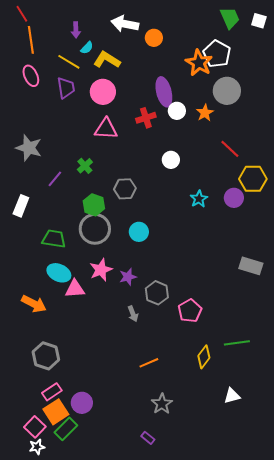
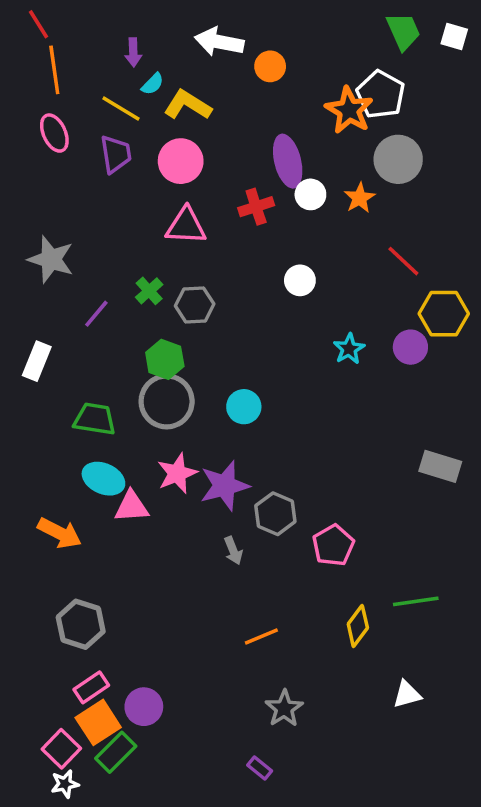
gray hexagon: (125, 189) -> (195, 305), moved
purple star: (128, 277) -> (225, 486), size x1.6

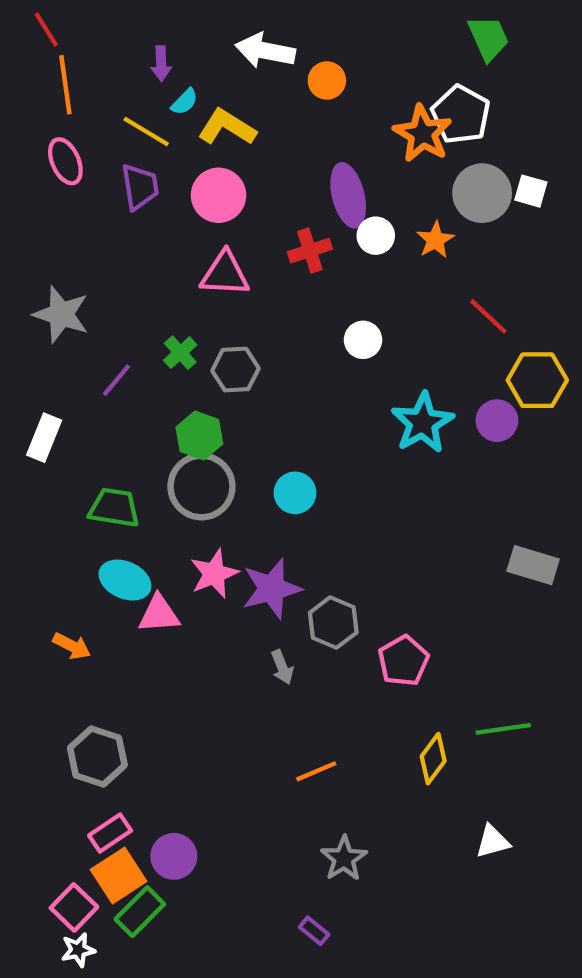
white square: (454, 37) -> (531, 191), moved
cyan star: (349, 349) -> (423, 423), size x1.6
orange arrow: (60, 533) -> (72, 646), size x0.7

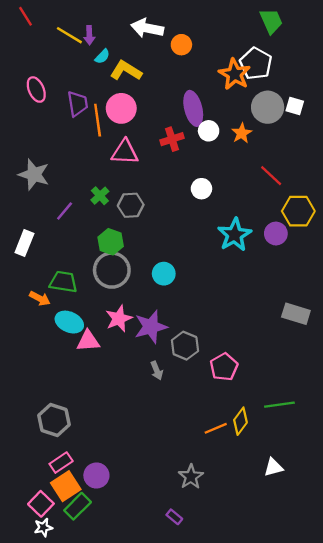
orange line: (65, 85) -> (98, 120), moved
yellow line: (146, 131) -> (69, 35), moved
orange arrow: (72, 646) -> (40, 298), moved
orange line: (316, 771) -> (216, 428), moved

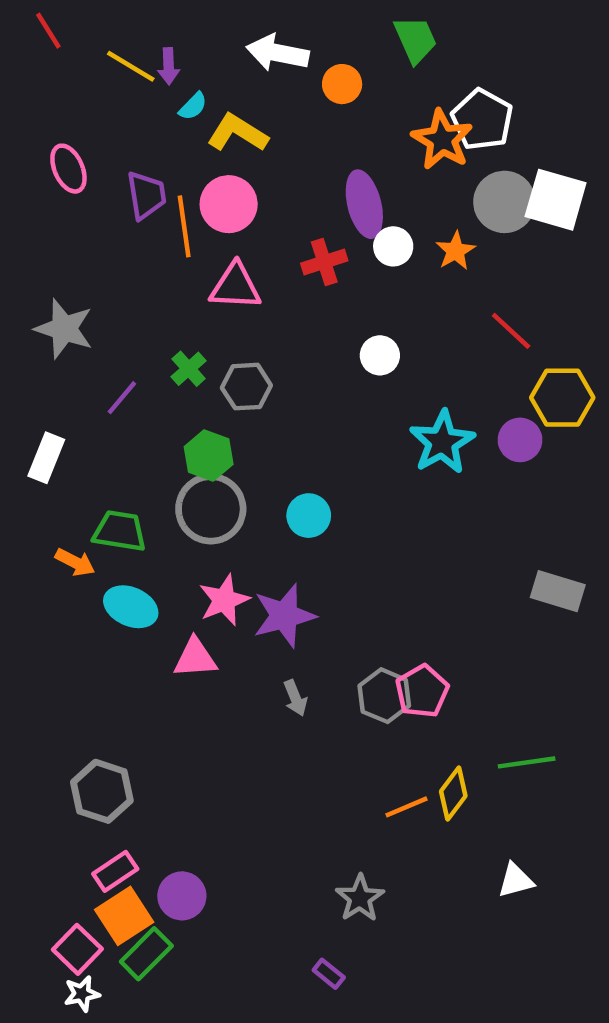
green trapezoid: (271, 21) -> (415, 40), moved
white square: (295, 106) -> (556, 200), size x1.8
pink triangle: (88, 341) -> (195, 658), moved
gray hexagon: (185, 346) -> (384, 696), moved

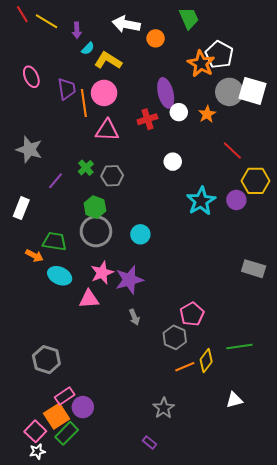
yellow line: (131, 66) -> (46, 21), moved
gray hexagon: (384, 696) -> (175, 337), moved
pink rectangle: (115, 871) -> (65, 396), moved

